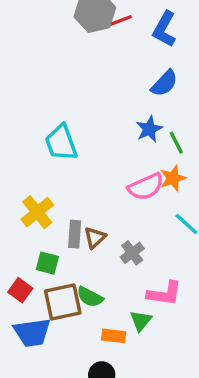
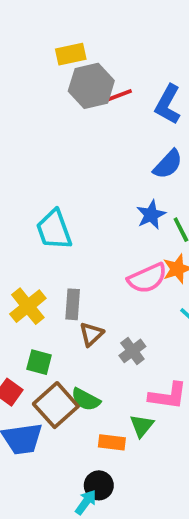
gray rectangle: (75, 234) -> (73, 304), moved
brown square: (63, 302) -> (56, 405), turned -30

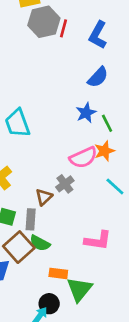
red line: (119, 95) -> (64, 28), turned -54
gray rectangle: (73, 304) -> (31, 219), moved
gray cross: (132, 351) -> (65, 184), moved
green triangle: (142, 426) -> (79, 289), moved, size x1.5

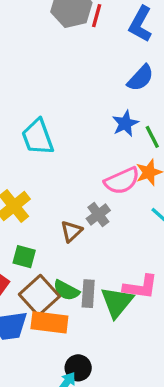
gray rectangle: (31, 219) -> (88, 294), moved
orange rectangle: (58, 273) -> (49, 322), moved, size x1.5
green triangle: (79, 289) -> (117, 302), moved

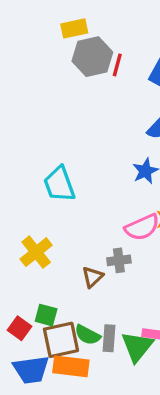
gray cross: (98, 214) -> (119, 260), turned 30
green square: (24, 257) -> (46, 315), moved
brown square: (39, 295) -> (61, 340), turned 30

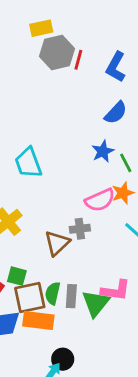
brown triangle: (92, 277) -> (57, 243), size x1.4
green semicircle: (87, 335) -> (53, 293), turned 75

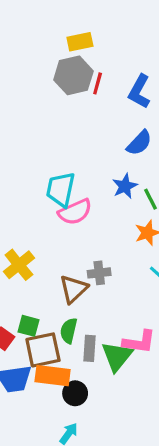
yellow rectangle: (41, 28) -> (80, 42), moved
cyan trapezoid: (28, 163) -> (61, 189), moved, turned 32
pink semicircle: (100, 200) -> (75, 212), moved
green semicircle: (53, 293) -> (69, 331), moved
black circle: (63, 359) -> (75, 393), moved

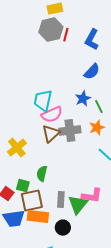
gray cross: (99, 273) -> (70, 131), moved, size x1.5
brown triangle: (73, 289) -> (51, 134), moved
green semicircle: (69, 331) -> (42, 174), moved
black circle: (75, 393) -> (63, 228), moved

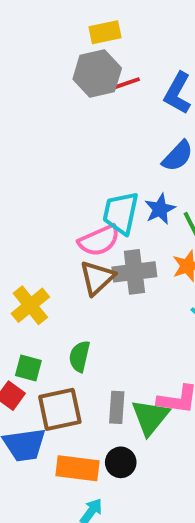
red line: (66, 35) -> (127, 83), turned 56
cyan trapezoid: (43, 101) -> (121, 213), moved
green square: (23, 186) -> (28, 368), moved
orange rectangle: (38, 217) -> (77, 468), moved

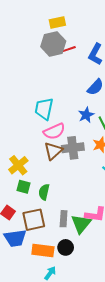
cyan trapezoid: (121, 213) -> (44, 109), moved
green square: (28, 368) -> (23, 187), moved

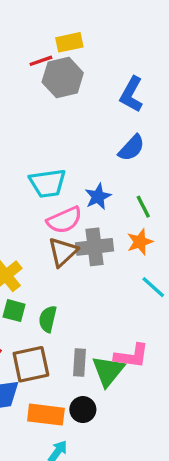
red line: (69, 49) -> (41, 61), moved
cyan trapezoid: (44, 109) -> (48, 183), turned -110
blue star: (86, 115) -> (98, 197), moved

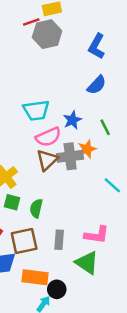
orange star: (140, 242) -> (87, 149), moved
green triangle: (108, 371) -> (87, 263), moved, turned -35
black circle: (83, 410) -> (57, 289), moved

